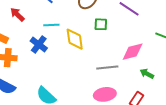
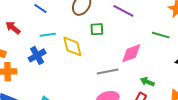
blue cross: (39, 44) -> (37, 55), turned 30
green arrow: (147, 74) -> (147, 82), moved

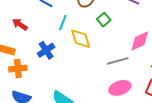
green square: (97, 29) -> (104, 20), turned -32
cyan line: (48, 35) -> (63, 22), moved, turned -56

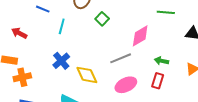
yellow diamond: (81, 39) -> (87, 75), moved
blue cross: (46, 50) -> (61, 61), moved

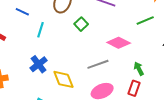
green line: (166, 12) -> (145, 21), turned -30
pink diamond: (140, 36) -> (119, 43), turned 55
green arrow: (161, 61) -> (139, 69), turned 48

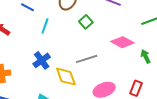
gray line: (98, 64) -> (87, 59), moved
green arrow: (139, 69) -> (146, 56), moved

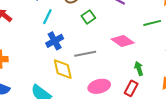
green arrow: (146, 56) -> (139, 69), moved
blue cross: (42, 60) -> (55, 41), moved

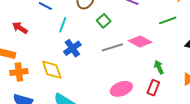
gray line: (85, 54) -> (112, 47), moved
yellow diamond: (63, 69) -> (52, 70), moved

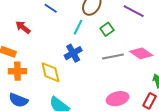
cyan line: (63, 25) -> (78, 27), moved

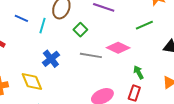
cyan line: (78, 27) -> (43, 26), moved
gray line: (113, 56) -> (91, 55), turned 30

